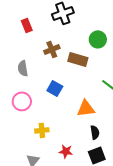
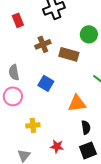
gray semicircle: (23, 68) -> (14, 72), moved

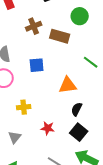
blue square: (46, 83) -> (37, 65), turned -35
black semicircle: (86, 127) -> (77, 109), turned -144
black square: (88, 150) -> (79, 132), turned -30

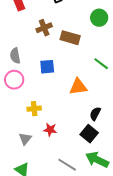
green circle: (80, 16) -> (99, 18), moved
black semicircle: (77, 109) -> (95, 114), moved
red star: (48, 128) -> (50, 130), moved

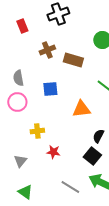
gray triangle: (25, 139) -> (20, 161), moved

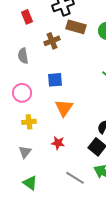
brown rectangle: (73, 60) -> (76, 27), moved
gray semicircle: (18, 78) -> (23, 56), moved
orange triangle: (81, 109) -> (64, 108), moved, turned -48
yellow cross: (37, 131) -> (29, 122), moved

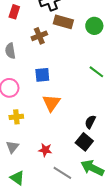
red rectangle: (27, 17) -> (14, 12), turned 40
red star: (58, 143) -> (45, 150), moved

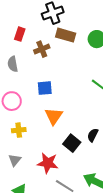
red rectangle: (14, 12) -> (20, 34), moved
black square: (84, 142) -> (72, 143), moved
red star: (45, 150) -> (48, 163), size x1.5

